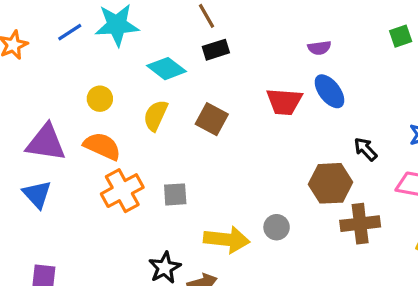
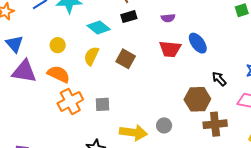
purple semicircle: (319, 48) -> (168, 18), moved
blue triangle: (37, 194) -> (14, 44), moved

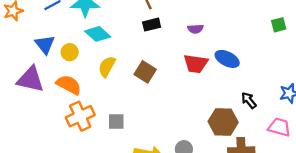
cyan diamond: (99, 27) -> (98, 34), moved
blue ellipse: (198, 43) -> (227, 59), turned -30
blue triangle: (14, 44) -> (45, 44), moved

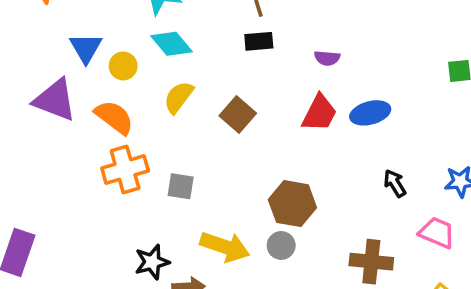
blue ellipse: (227, 59) -> (370, 113), turned -50
red trapezoid: (196, 64) -> (319, 113), turned -80
brown hexagon: (223, 122) -> (292, 204), moved

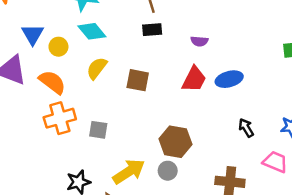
brown square: (238, 114) -> (138, 80), turned -30
yellow arrow: (225, 247) -> (129, 172), turned -52

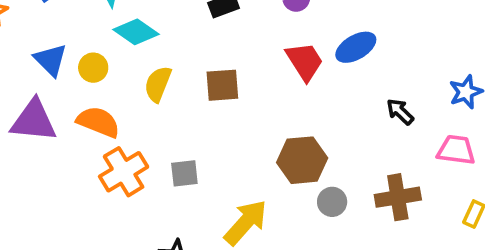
red trapezoid: (194, 79) -> (305, 61), turned -44
gray circle: (168, 171) -> (332, 202), moved

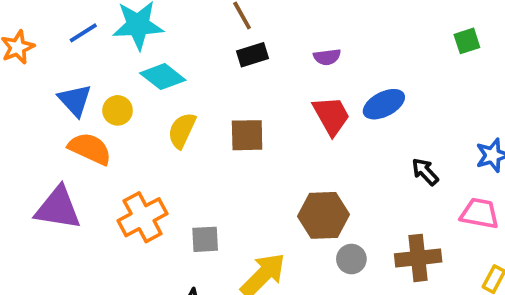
purple triangle: (34, 121) -> (58, 208), moved
orange semicircle: (98, 122) -> (90, 149), moved
gray square: (184, 173) -> (205, 239), moved

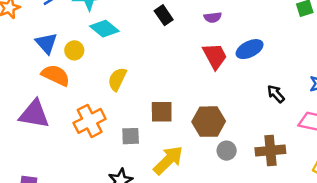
black rectangle: (253, 55) -> (164, 15), turned 72
yellow semicircle: (182, 130) -> (117, 79), moved
brown square: (247, 135) -> (162, 112), moved

